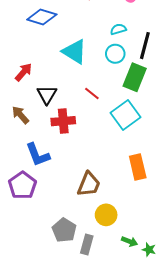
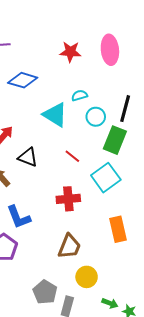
cyan semicircle: (118, 29) -> (79, 95), moved
black triangle: (47, 95) -> (28, 157), turned -40
red cross: (63, 121) -> (68, 199), moved

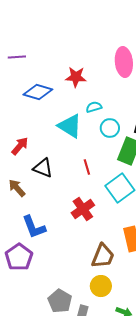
red star: (70, 52) -> (76, 77), moved
red line: (72, 156) -> (87, 167), turned 35
red cross: (68, 199) -> (83, 209), turned -30
brown trapezoid: (69, 246) -> (103, 256), moved

